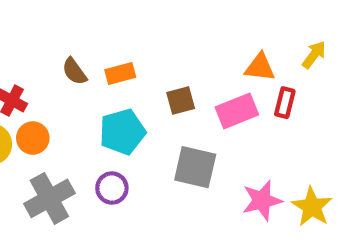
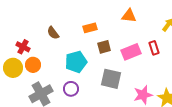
orange triangle: (260, 67) -> (129, 16), moved
orange rectangle: (120, 73) -> (90, 28), moved
red rectangle: (285, 103) -> (154, 48), turned -32

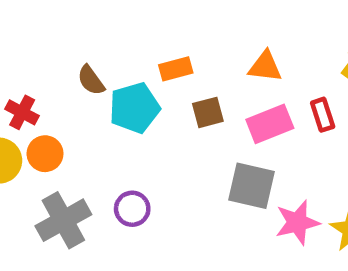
orange triangle: (129, 16) -> (265, 67), moved
cyan pentagon: (76, 62) -> (134, 108), moved
gray square: (111, 79) -> (251, 186), moved

